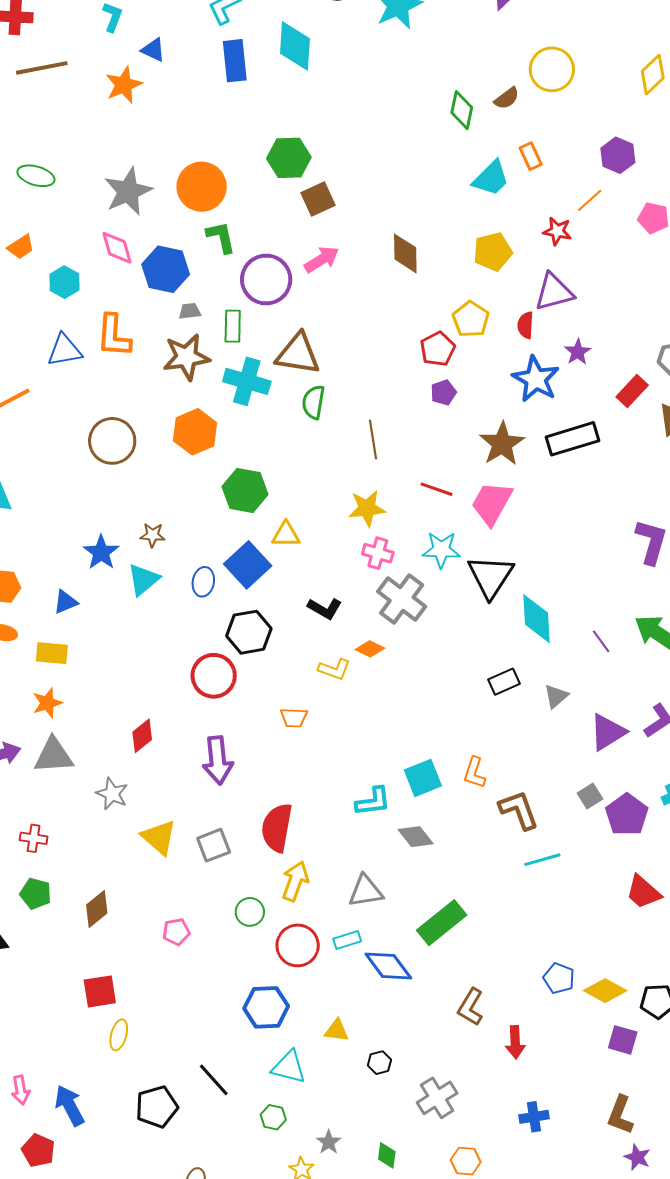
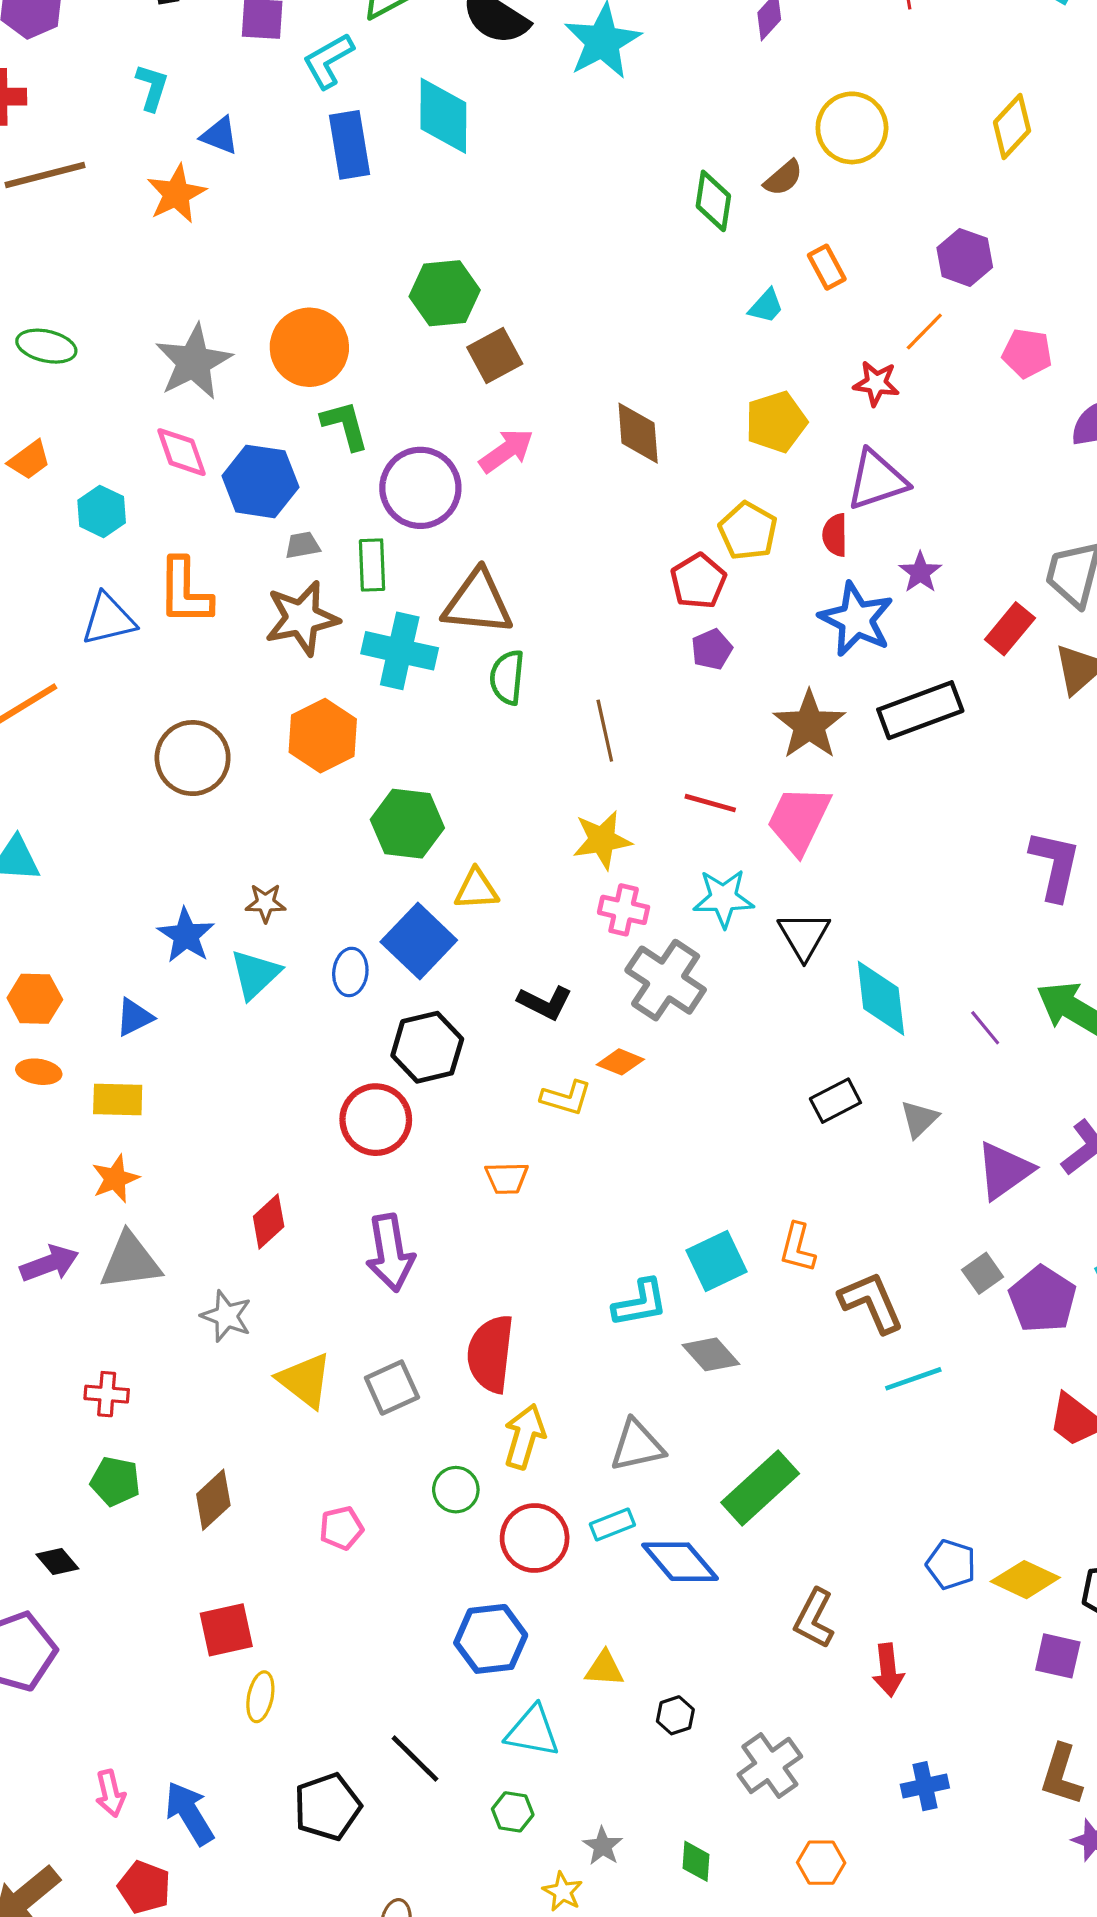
cyan trapezoid: (491, 178) -> (766, 306), size x0.6
black triangle: (490, 576) -> (804, 936), size x0.7

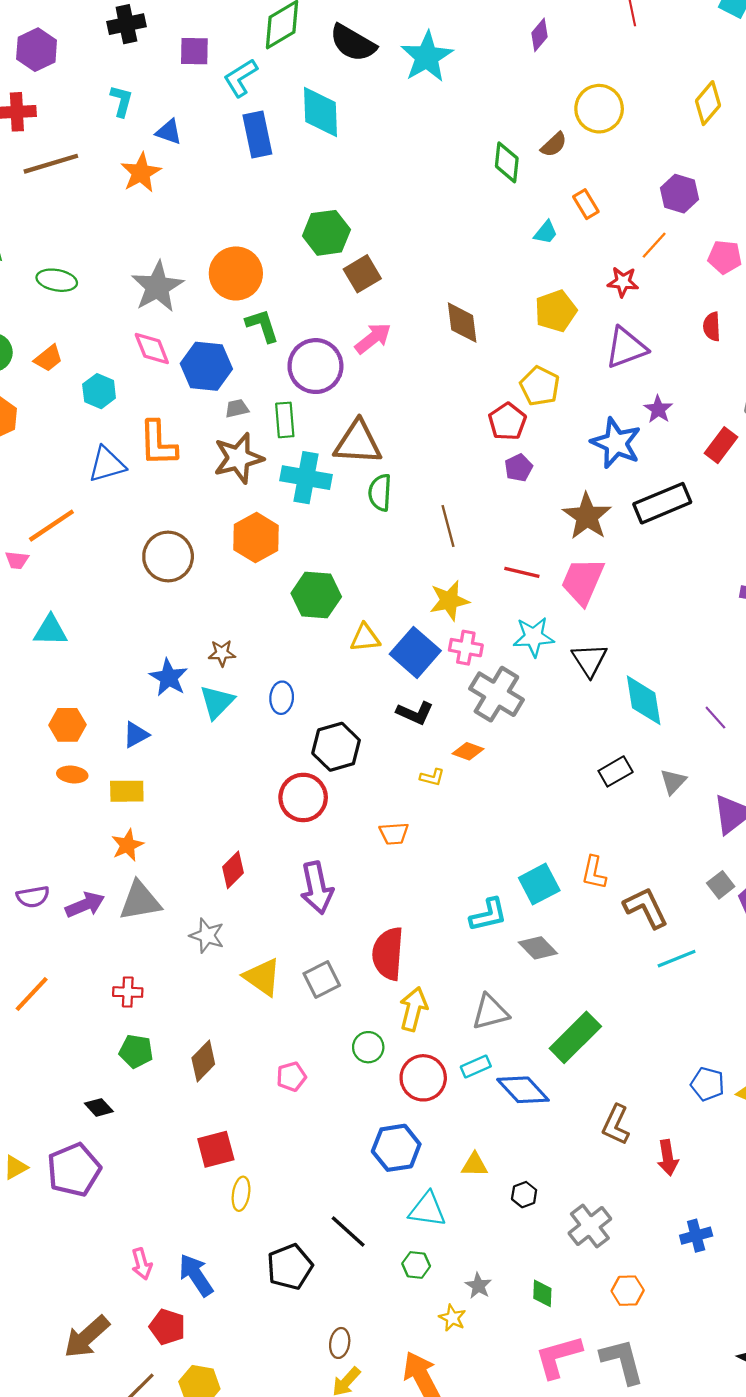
red semicircle: (835, 535) -> (712, 327), moved
blue square: (419, 941) -> (415, 652), moved
yellow L-shape: (566, 1098) -> (432, 777), size x0.7

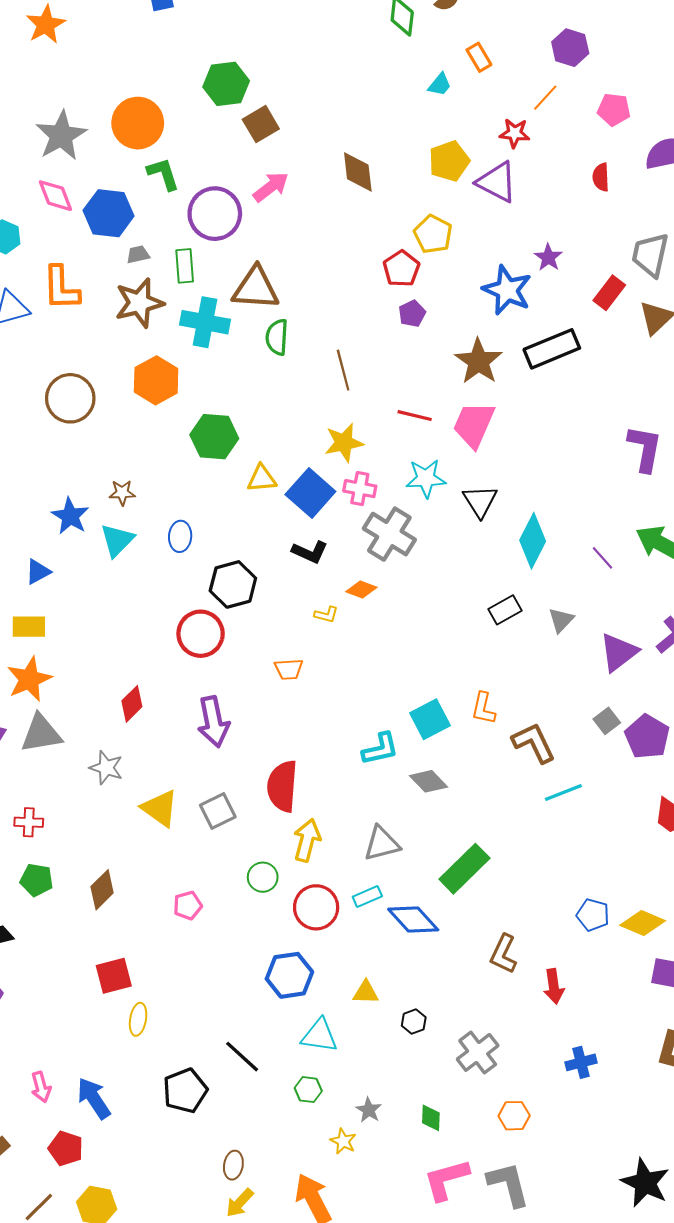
purple triangle: (626, 348) -> (497, 182), moved, turned 48
cyan diamond: (644, 700) -> (533, 541), turned 36
orange star: (127, 845) -> (29, 679), size x1.4

